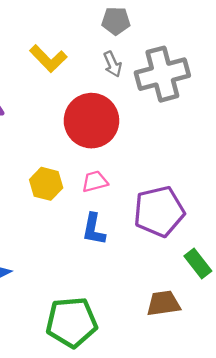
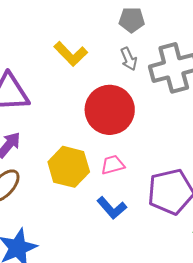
yellow hexagon: (46, 184) -> (69, 167), size x1.4
blue L-shape: (94, 229) -> (112, 208), turned -52

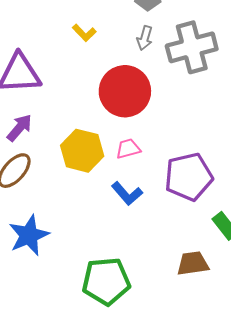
yellow L-shape: (71, 54) -> (84, 33), size x0.7
gray arrow: (129, 59) -> (145, 38), turned 40

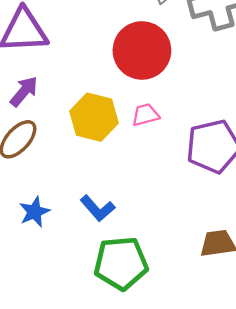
blue L-shape: (127, 194) -> (98, 208), moved
blue star: (29, 235) -> (34, 212), size x0.7

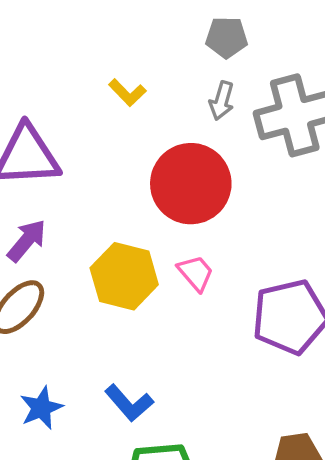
pink trapezoid: (145, 115) -> (196, 273), turned 64

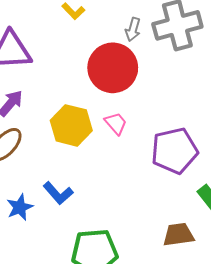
gray arrow: (222, 101) -> (133, 29), moved
blue L-shape: (129, 403) -> (58, 193), moved

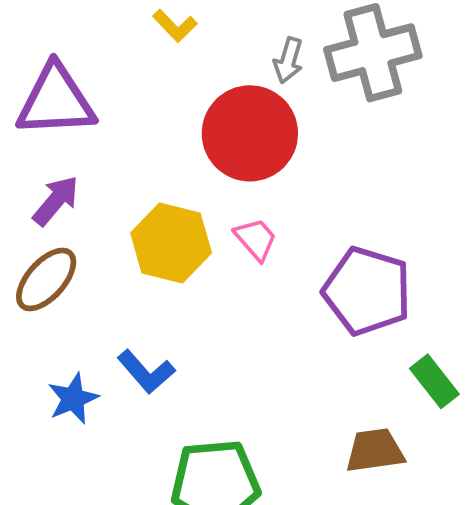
purple pentagon: (174, 151) -> (367, 291), turned 30

